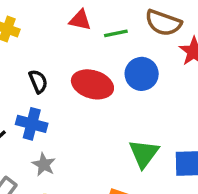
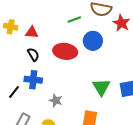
red triangle: (80, 20) -> (32, 32), moved
gray star: (44, 164) -> (56, 100), moved

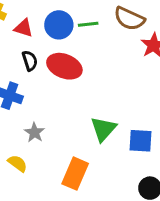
blue circle: (93, 41) -> (59, 25), moved
black semicircle: (33, 54) -> (30, 61), moved

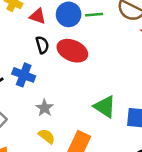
green triangle: (103, 129) -> (105, 107), turned -40
yellow semicircle: (18, 163) -> (47, 136), moved

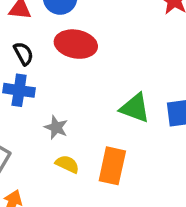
black semicircle: (42, 45) -> (23, 54), moved

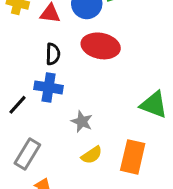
black semicircle: (23, 54) -> (53, 54), turned 30
yellow semicircle: (67, 164) -> (92, 155), turned 120

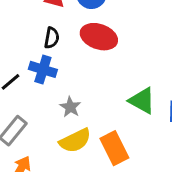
yellow semicircle: (92, 155) -> (75, 141), size x1.5
orange rectangle: (133, 157) -> (114, 148), turned -48

